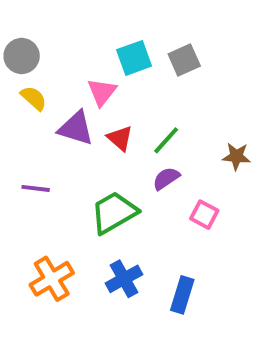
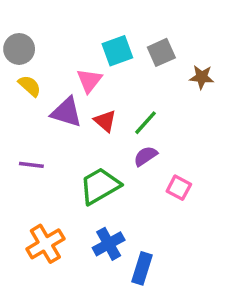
brown star: (236, 156) -> (202, 77), moved
blue rectangle: (182, 295) -> (142, 268), moved

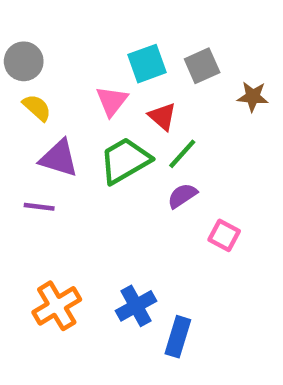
purple triangle: (66, 112) -> (59, 158), moved
red triangle: (105, 121) -> (162, 116), moved
green trapezoid: (100, 186) -> (125, 160), moved

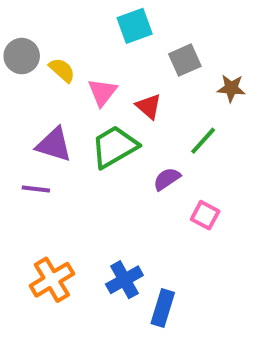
cyan square: (147, 64) -> (135, 26), moved
yellow semicircle: (37, 108) -> (62, 70), moved
green line: (182, 154) -> (203, 141), moved

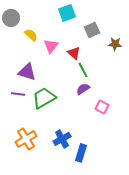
gray circle: (22, 56) -> (11, 18), moved
green line: (203, 141) -> (83, 70), moved, turned -70
green trapezoid: (114, 147) -> (44, 98), moved

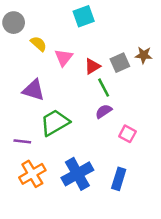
gray square: (92, 30) -> (120, 63), moved
red triangle: (74, 53) -> (92, 66), turned 48
purple line: (18, 94) -> (22, 141), moved
blue cross: (62, 139) -> (77, 174), size x1.4
blue rectangle: (81, 153) -> (119, 179), moved

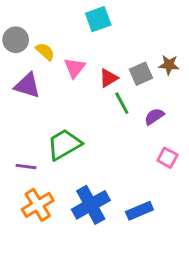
gray circle: (14, 23) -> (16, 40), moved
purple triangle: (34, 90) -> (27, 85), moved
purple semicircle: (104, 111) -> (154, 116), moved
pink square: (127, 134) -> (167, 158), moved
blue rectangle: (119, 179) -> (139, 211), turned 50

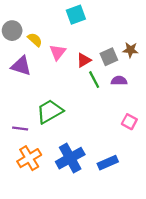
purple semicircle: (154, 116) -> (119, 81), moved, turned 35

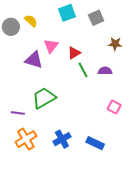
yellow semicircle: (35, 40) -> (31, 21), moved
gray square: (109, 57) -> (96, 18), moved
purple triangle: (21, 66) -> (34, 60), moved
blue cross: (70, 158) -> (62, 139), size x0.7
blue rectangle: (108, 163) -> (95, 143), turned 48

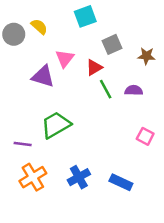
gray square: (96, 18) -> (112, 44), moved

